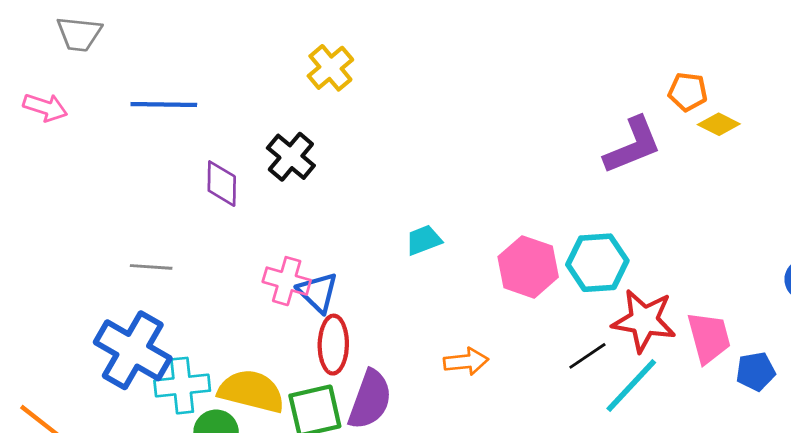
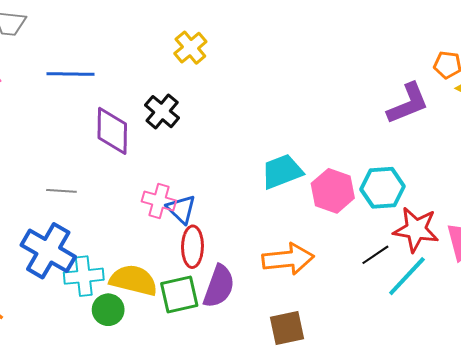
purple diamond: (222, 184) -> (112, 131), size x1.4
cyan trapezoid: (424, 240) -> (282, 172), moved, size x1.6
orange arrow: (466, 362) -> (288, 259), size x1.6

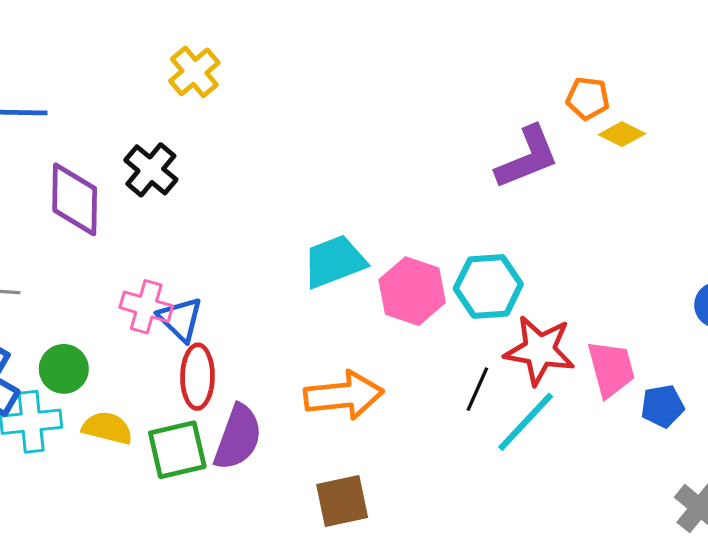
black line: (375, 255) -> (477, 389), turned -32
yellow semicircle: (134, 280) -> (107, 428), size x0.7
green circle: (108, 310) -> (64, 369), moved

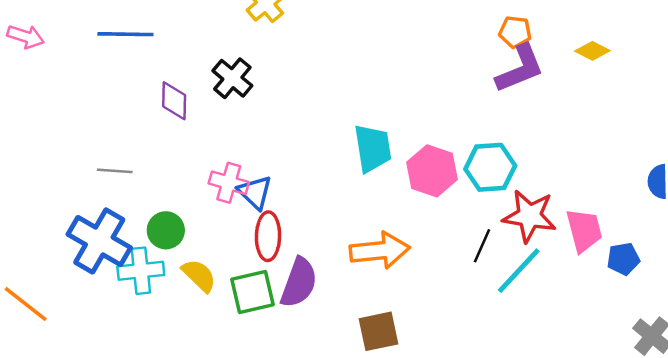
orange pentagon: (588, 98) -> (515, 32), moved
purple diamond: (75, 199) -> (174, 101), size x0.7
cyan trapezoid: (334, 262) -> (373, 148), turned 102
yellow semicircle: (107, 428) -> (199, 275), turned 30

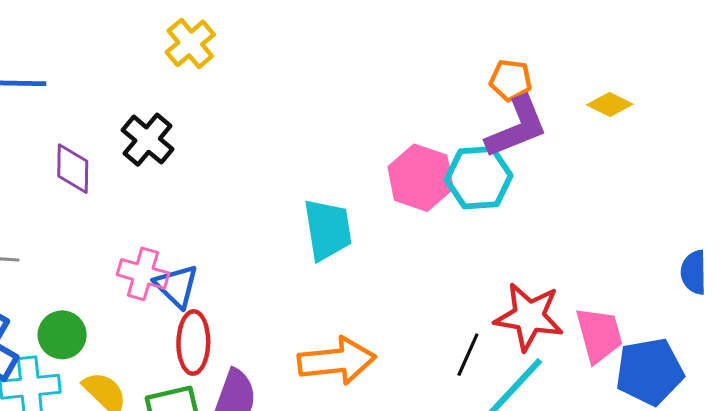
cyan hexagon: (490, 167) -> (479, 178), moved
pink hexagon: (432, 171) -> (421, 178), moved
blue pentagon: (623, 259) -> (650, 371), size x1.6

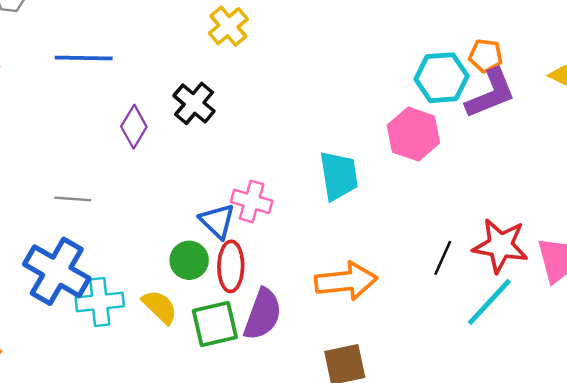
purple diamond: (73, 169) -> (134, 127), turned 30
cyan hexagon: (479, 178) -> (442, 78), moved
pink cross: (143, 274) -> (252, 201), moved
green circle: (62, 335) -> (189, 260), moved
black line: (468, 355) -> (443, 258), moved

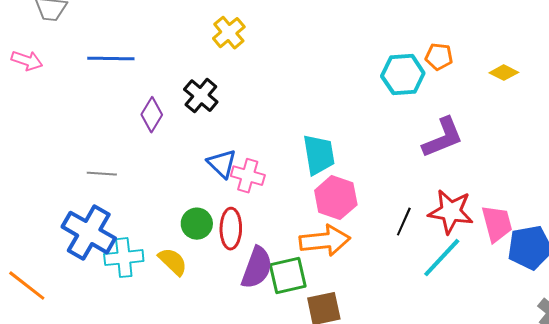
purple L-shape: (491, 94) -> (443, 138), moved
pink hexagon: (413, 134) -> (336, 198), moved
blue triangle: (217, 221) -> (222, 164), moved
green square: (215, 324) -> (288, 276), moved

